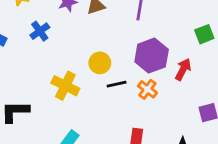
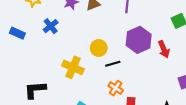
red arrow: (183, 69) -> (164, 49), turned 133
orange cross: (147, 89) -> (116, 88), moved

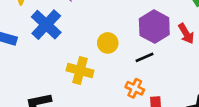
blue cross: (51, 26) -> (46, 25), size x1.6
black line: (113, 64) -> (145, 57), moved

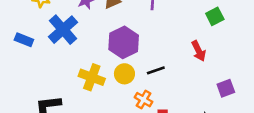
purple hexagon: (154, 27) -> (124, 42), moved
yellow circle: (108, 43) -> (124, 74), moved

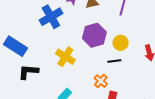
blue rectangle: (24, 40) -> (15, 46), moved, size x1.6
yellow circle: (124, 74) -> (121, 43), moved

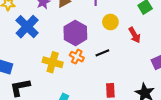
yellow circle: (121, 43) -> (110, 22), moved
orange cross: (101, 81) -> (77, 57), moved

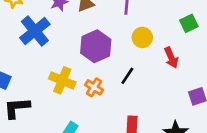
black line: (102, 53) -> (127, 76), turned -40
orange cross: (77, 57) -> (94, 87), moved

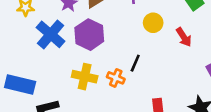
purple hexagon: (96, 46) -> (89, 35), moved
black line: (127, 76) -> (135, 63), moved

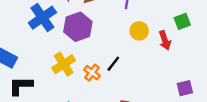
red arrow: (184, 37) -> (165, 40), moved
yellow cross: (85, 77) -> (64, 64), turned 30

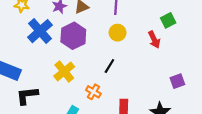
yellow circle: (139, 31) -> (118, 33), moved
orange cross: (92, 73) -> (93, 92), moved

